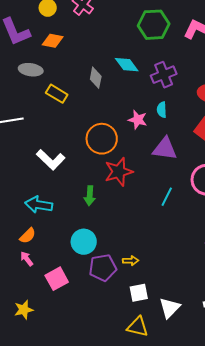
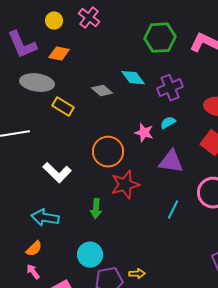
gray ellipse: (31, 70) -> (37, 83), size x1.4
gray diamond: (96, 78) -> (102, 91), turned -60
cyan semicircle: (162, 110) -> (168, 123), turned 63

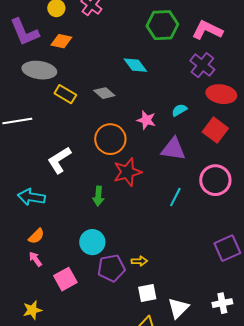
purple cross: (170, 88) -> (202, 65), moved, turned -30
gray diamond: (102, 91) -> (104, 93), moved
cyan semicircle: (168, 123) -> (179, 110), moved
white L-shape: (57, 173) -> (59, 160), turned 104
cyan arrow: (45, 218) -> (31, 197), moved

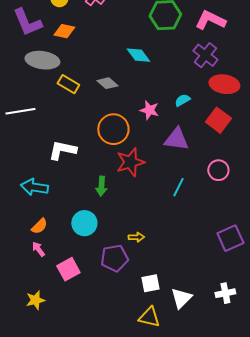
white L-shape: (59, 160) -> (62, 150), turned 44
pink circle: (215, 180) -> (218, 170), size x0.7
cyan circle: (92, 242) -> (84, 223), moved
yellow arrow: (139, 261) -> (136, 237), moved

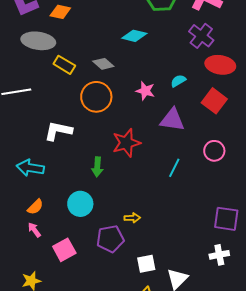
cyan diamond: (138, 55) -> (134, 36), turned -40
orange circle: (113, 129) -> (96, 97), moved
purple square: (230, 238) -> (226, 219), turned 32
white cross: (225, 293) -> (219, 255), moved

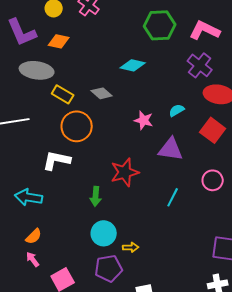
orange circle: (96, 97) -> (77, 126), moved
cyan circle: (80, 204) -> (104, 233), moved

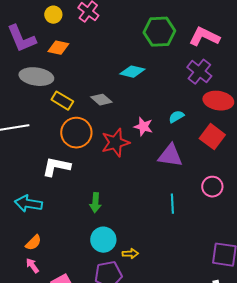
red star: (125, 172) -> (115, 143), moved
cyan line: (173, 197) -> (172, 204), turned -30

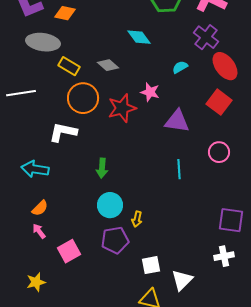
cyan diamond: (132, 72) -> (139, 37), turned 40
red ellipse: (218, 101) -> (225, 66), turned 44
cyan semicircle: (176, 117) -> (180, 67), moved
yellow arrow: (130, 254) -> (137, 219), turned 105

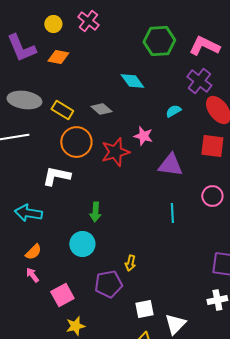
gray ellipse: (43, 42) -> (24, 100), moved
red square: (219, 102) -> (212, 146), turned -30
cyan circle: (110, 205) -> (82, 244), moved
yellow star: (36, 282) -> (75, 326), moved

